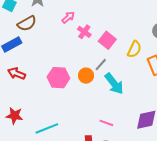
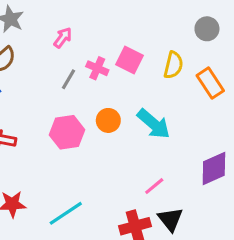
pink cross: (84, 32) -> (97, 68), moved
gray line: (101, 65) -> (68, 79), moved
pink line: (106, 123) -> (154, 186), turned -48

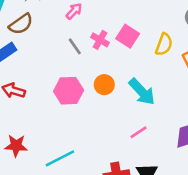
gray line: (68, 79) -> (75, 46), turned -72
pink line: (154, 186) -> (139, 132), moved

